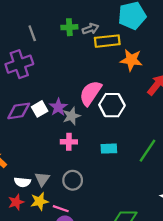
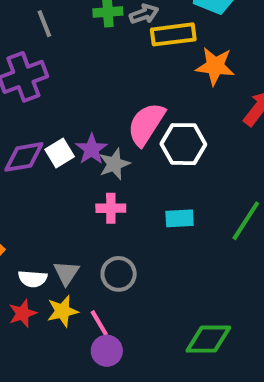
pink line: (61, 209) -> (99, 323), turned 42

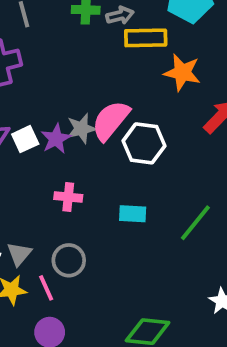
gray star: (114, 164) -> (81, 129), moved
pink line: (99, 323) -> (46, 288), moved

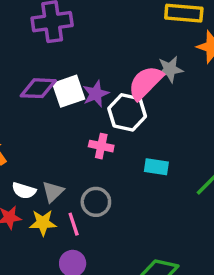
gray star: (81, 129) -> (170, 69), moved
white square: (25, 139) -> (69, 91), size x1.4
white hexagon: (144, 143) -> (127, 112), moved

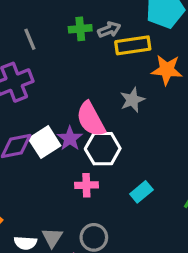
pink semicircle: (145, 83) -> (91, 119), moved, turned -60
cyan rectangle: (156, 167) -> (141, 192), turned -35

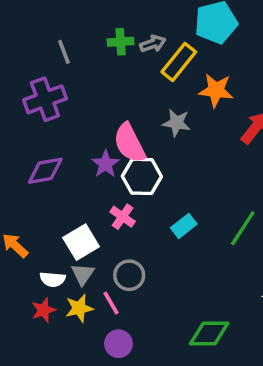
yellow rectangle: (133, 45) -> (179, 62), turned -44
gray star: (132, 100) -> (177, 123), turned 30
white square: (45, 142) -> (81, 242), moved
pink cross: (86, 185) -> (123, 217), turned 35

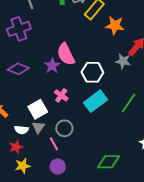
gray star: (177, 123) -> (123, 61), moved
purple diamond: (45, 171) -> (18, 69), turned 30
white hexagon: (142, 176) -> (92, 72), moved
cyan rectangle: (184, 226) -> (95, 101), size x1.6
yellow star: (79, 308) -> (23, 166), moved

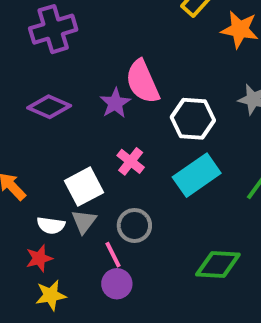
green diamond: (109, 162) -> (218, 264), moved
purple circle: (58, 167) -> (117, 284), moved

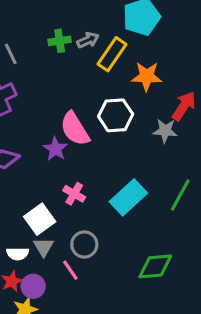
white hexagon: (193, 119) -> (116, 115), moved
purple circle: (117, 284) -> (33, 286), moved

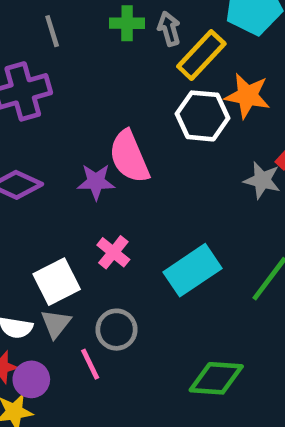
gray arrow: (88, 40) -> (169, 29), turned -90
white hexagon: (116, 115) -> (203, 116), moved
purple star: (55, 149) -> (96, 182), turned 30

